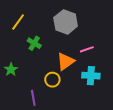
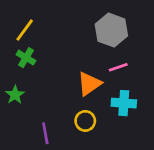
gray hexagon: (66, 22) -> (111, 30), moved
green cross: (34, 43) -> (26, 58), moved
yellow circle: (52, 80) -> (85, 121), moved

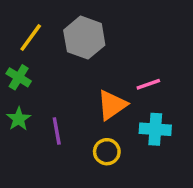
gray hexagon: (111, 30) -> (84, 38), moved
green cross: (26, 58) -> (19, 77), moved
purple line: (45, 133) -> (57, 131), moved

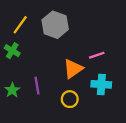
green star: (19, 119) -> (12, 90), moved

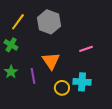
orange triangle: (73, 69) -> (51, 61), moved, turned -30
cyan cross: (101, 84) -> (82, 82), moved
green star: (12, 90) -> (11, 72), moved

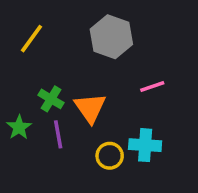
gray hexagon: (49, 22) -> (111, 37), moved
green cross: (11, 45) -> (51, 99), moved

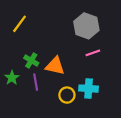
gray hexagon: (111, 37) -> (86, 26), moved
orange triangle: (90, 108) -> (55, 66), turned -42

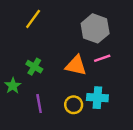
yellow line: (19, 24) -> (33, 19), moved
orange triangle: (55, 66) -> (76, 65), moved
purple line: (36, 82) -> (39, 104), moved

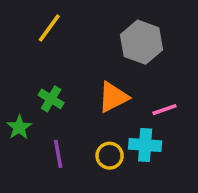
pink line: (102, 58) -> (165, 110), moved
orange triangle: (76, 65) -> (113, 97), turned -40

